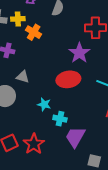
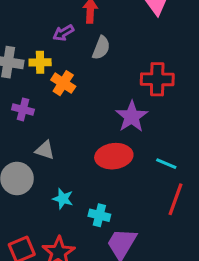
cyan star: (44, 104) -> (63, 199), moved

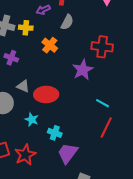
orange cross: (63, 83) -> (50, 45), moved
red ellipse: (114, 156) -> (46, 94), moved

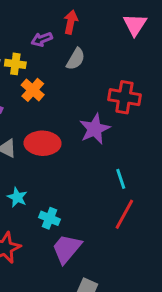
orange cross: (50, 45) -> (33, 90), moved
red ellipse: (46, 94) -> (43, 143), moved
cyan line: (102, 103) -> (121, 179), turned 40

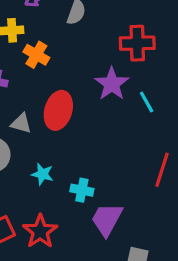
red ellipse: (43, 143) -> (58, 110), turned -64
cyan line: (121, 179) -> (147, 102), moved

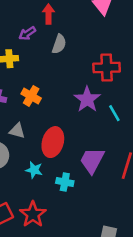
orange cross: (36, 55) -> (31, 96), moved
red ellipse: (58, 110) -> (53, 142), moved
purple trapezoid: (107, 219) -> (92, 160), moved

